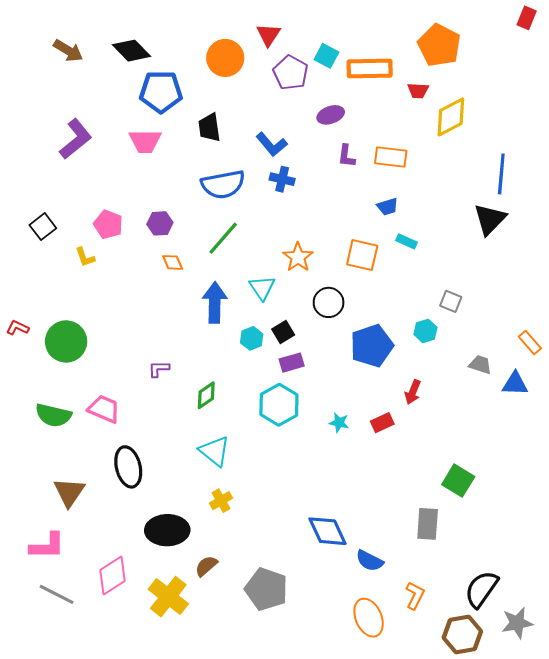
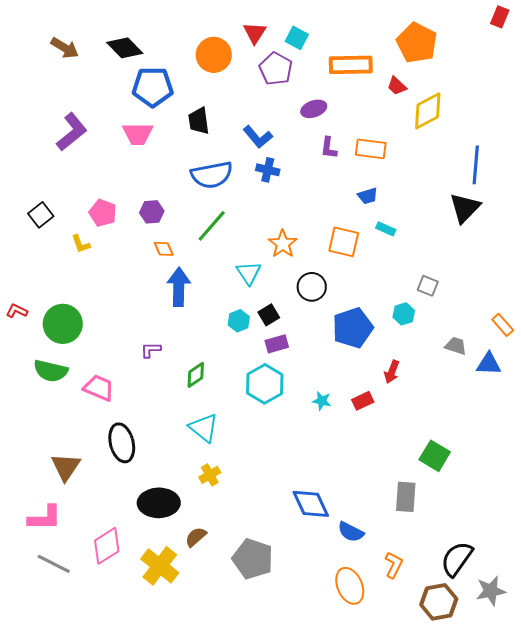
cyan square: (326, 56) -> (297, 38), moved
red trapezoid: (418, 91) -> (397, 86), turned 40
blue arrow: (215, 302) -> (179, 287), moved
green semicircle: (53, 415) -> (51, 371), moved

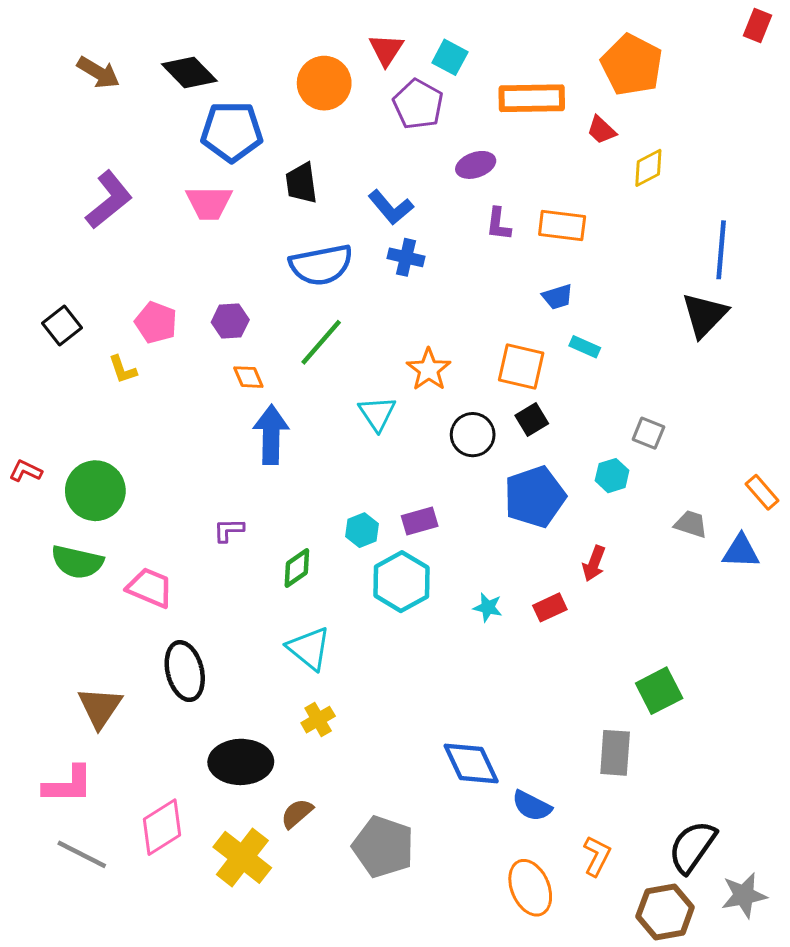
yellow diamond: (428, 111) -> (648, 168), size x0.7
black square: (269, 315) -> (532, 419), moved
cyan hexagon: (239, 321) -> (362, 530), moved
green square: (435, 456) -> (659, 691), turned 32

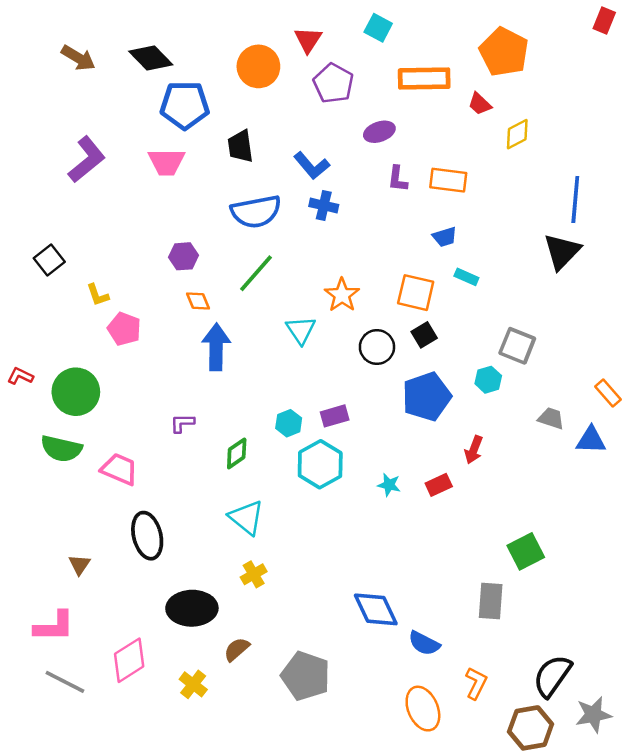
cyan square: (450, 57) -> (378, 28), moved
pink pentagon: (156, 323) -> (124, 329), moved
gray square: (648, 433) -> (517, 346), size x1.4
brown triangle: (100, 707) -> (79, 565), size x0.6
yellow cross: (242, 857) -> (193, 684), size x0.6

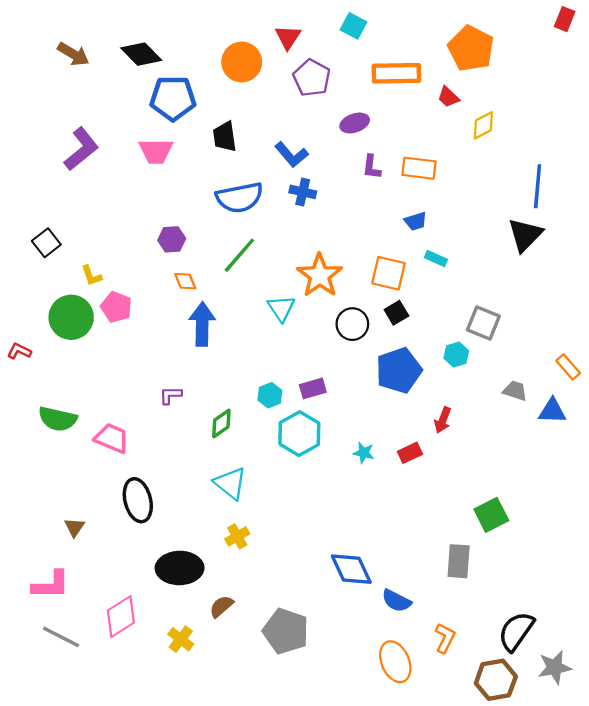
orange star: (342, 295) -> (320, 275), size x1.4
green circle: (76, 392) -> (71, 317), moved

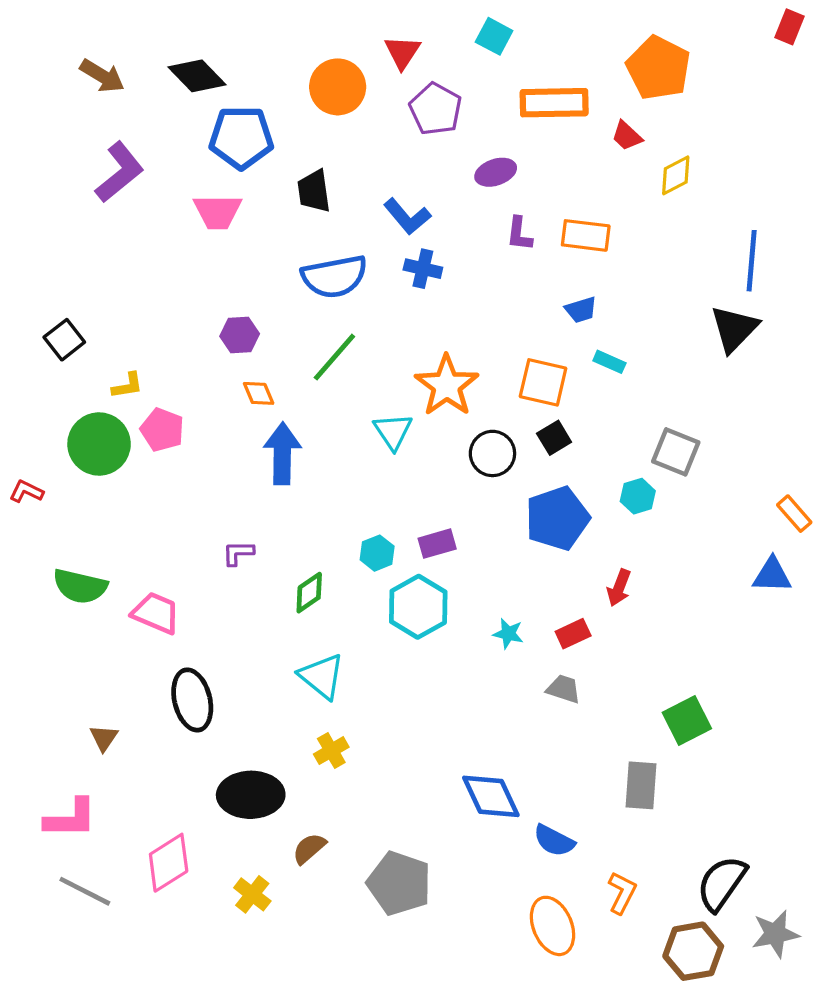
purple L-shape: (81, 149) -> (120, 172), moved
yellow L-shape: (91, 275) -> (127, 386), turned -80
gray trapezoid: (515, 391) -> (564, 689), moved

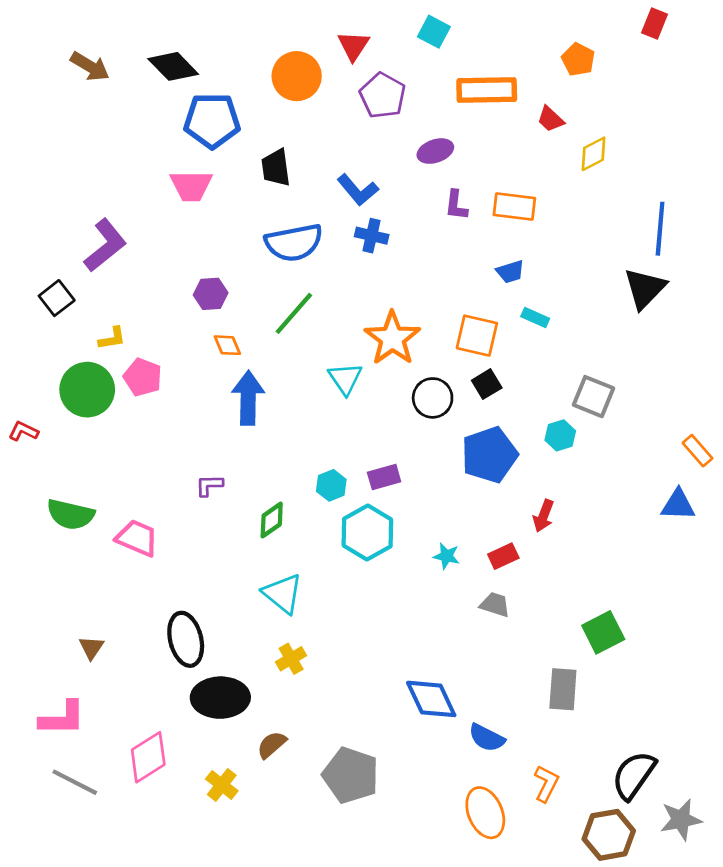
red rectangle: (790, 27) -> (655, 23), moved
orange pentagon: (658, 68) -> (578, 59), size x0.6
purple L-shape: (120, 172) -> (105, 245), moved
black ellipse: (192, 700) -> (186, 639), moved

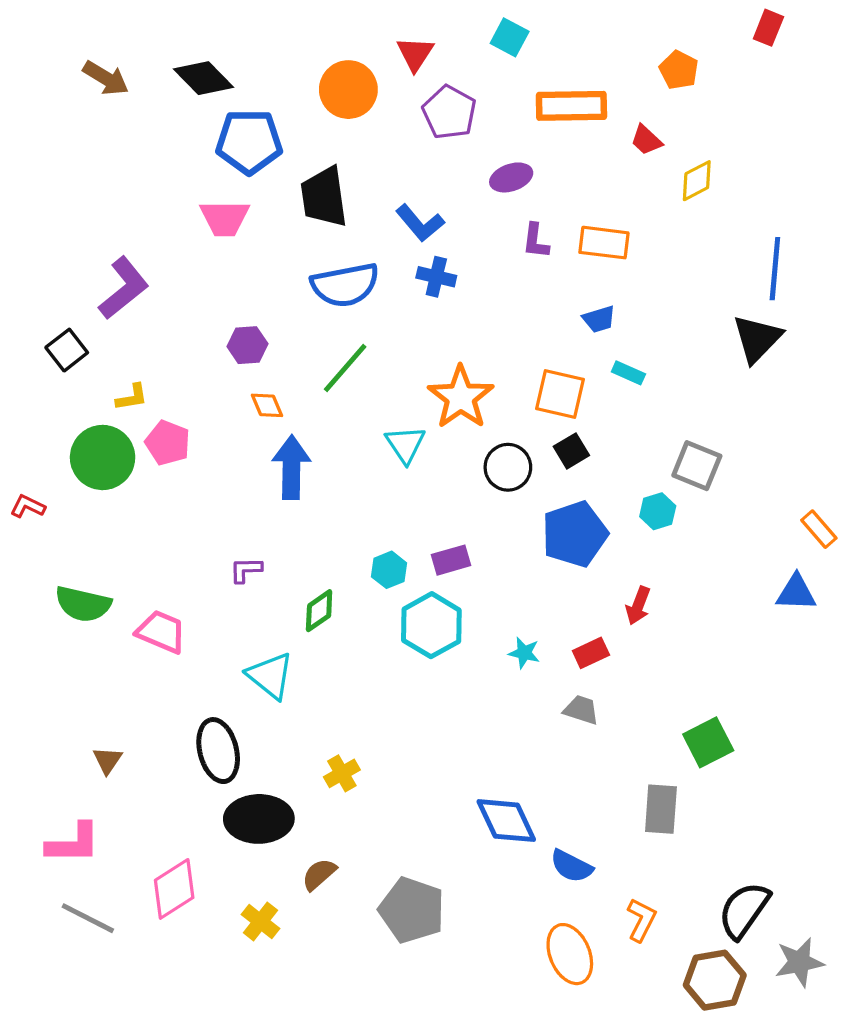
black trapezoid: (276, 168) -> (324, 197), size x1.4
cyan triangle: (283, 594) -> (270, 676), moved

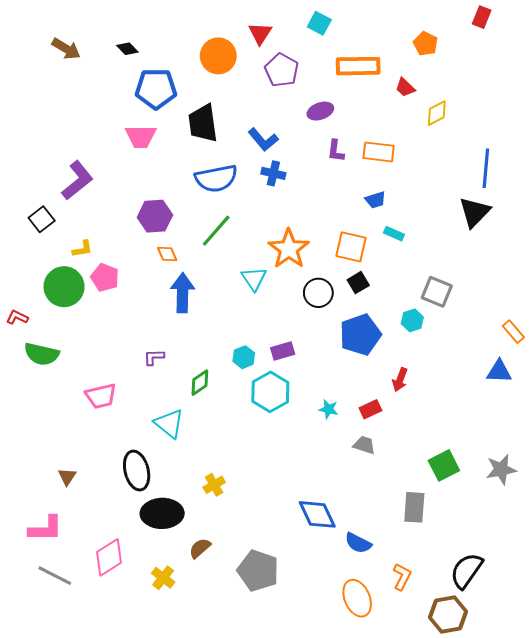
black diamond: (203, 78) -> (127, 49), size x0.6
purple hexagon: (247, 345) -> (155, 216), size x1.4
green semicircle: (83, 604) -> (42, 354), moved
pink trapezoid: (161, 632) -> (101, 396), turned 144
gray star: (799, 962) -> (501, 469), moved

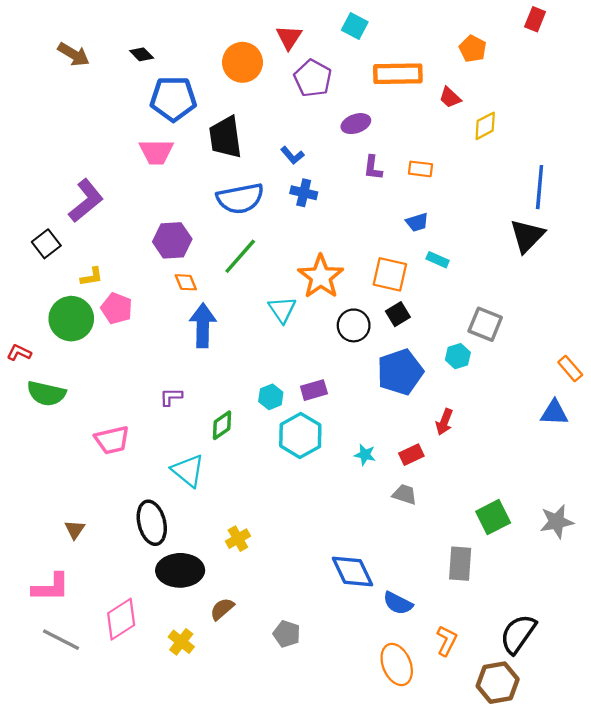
blue L-shape: (263, 140) -> (292, 155), size x0.7
orange rectangle: (379, 152) -> (421, 169), size x0.7
gray pentagon: (258, 571) -> (287, 634), size x0.6

